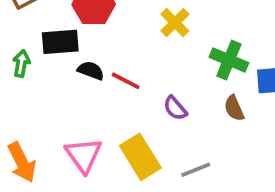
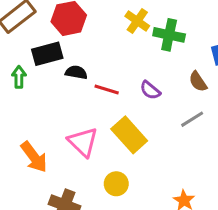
green cross: (229, 60) -> (169, 35), moved
red line: (126, 81) -> (107, 89), moved
gray line: (196, 170) -> (192, 119), moved

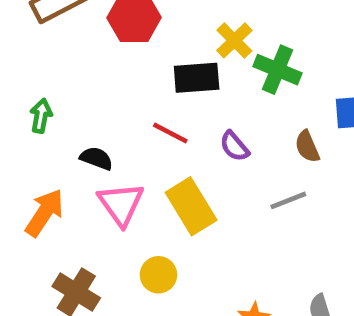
black rectangle: (47, 54) -> (197, 78), moved
black semicircle: (76, 72) -> (96, 158), moved
green arrow: (19, 77) -> (41, 116), moved
orange arrow: (34, 157) -> (45, 213), turned -120

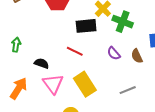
purple semicircle: (234, 146) -> (114, 53), moved
gray line: (288, 200) -> (128, 90), moved

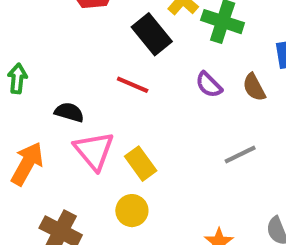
black rectangle: (86, 26) -> (152, 34), turned 60
yellow rectangle: (85, 84) -> (141, 164), moved, size x0.7

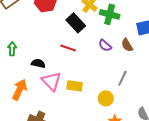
gray line: (240, 155) -> (122, 78), turned -35
yellow rectangle: (141, 164) -> (75, 86), turned -42
yellow circle: (132, 211) -> (106, 98), moved

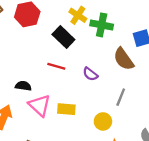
purple semicircle: (105, 45) -> (90, 74), moved
brown semicircle: (127, 45) -> (124, 59), size x1.5

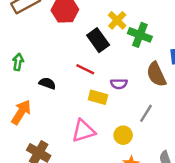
purple semicircle: (90, 74) -> (119, 84), turned -49
pink triangle: (40, 105) -> (83, 131), moved, turned 50
yellow rectangle: (66, 109) -> (98, 97), moved

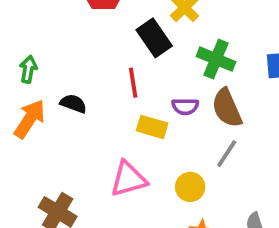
green cross: (140, 35) -> (216, 59), moved
red line: (85, 69) -> (133, 83), turned 54
brown semicircle: (156, 74) -> (227, 108), moved
orange arrow: (21, 112) -> (30, 119), moved

